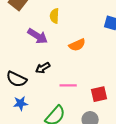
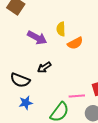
yellow semicircle: (54, 16) -> (61, 29), moved
pink line: (68, 85) -> (77, 96), moved

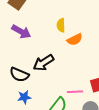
purple arrow: (37, 38) -> (21, 32), moved
black arrow: (44, 67) -> (43, 63), size x1.5

